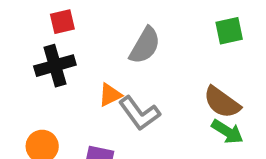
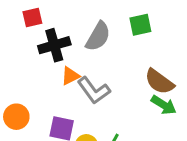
green square: (229, 31) -> (140, 25), moved
black cross: (55, 66) -> (54, 45), moved

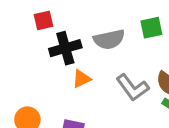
gray semicircle: (98, 36) -> (109, 39), turned 48
gray L-shape: (94, 90) -> (132, 87), moved

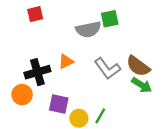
green square: (151, 28) -> (110, 19), moved
black cross: (65, 48) -> (37, 72), moved

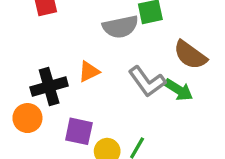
brown semicircle: (138, 66) -> (190, 55), moved
green arrow: (142, 85) -> (179, 90), moved

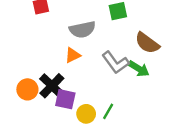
gray semicircle: (120, 27) -> (82, 30), moved
black cross: (49, 86) -> (52, 86), moved, turned -30

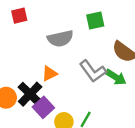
orange triangle: (73, 55) -> (49, 74), moved
purple square: (65, 99) -> (43, 107), turned 35

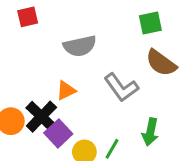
green square: (95, 20) -> (150, 23), moved
green arrow: (116, 77) -> (150, 132), moved, turned 70

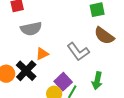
gray semicircle: (80, 46) -> (31, 29), moved
purple square: (58, 133) -> (63, 82), moved

